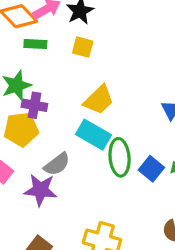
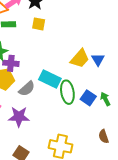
yellow trapezoid: (99, 100) -> (80, 59), moved
gray semicircle: (57, 164) -> (27, 89), moved

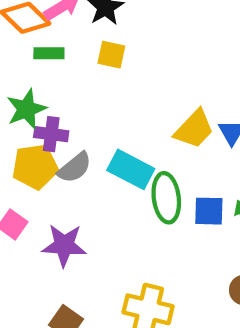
gray semicircle: (27, 89) -> (75, 168), moved
blue square: (88, 98) -> (209, 211), turned -35

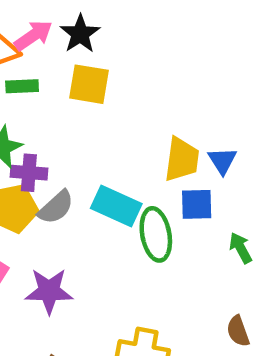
yellow square: (111, 55) -> (89, 84), size x1.4
yellow trapezoid: (194, 129) -> (182, 159), turned -33
blue square: (209, 211) -> (197, 204), moved

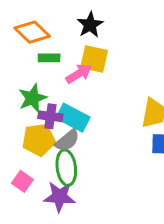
pink arrow: (33, 35) -> (79, 74), moved
cyan rectangle: (116, 206) -> (73, 118), moved
green ellipse: (156, 234) -> (66, 168), moved

